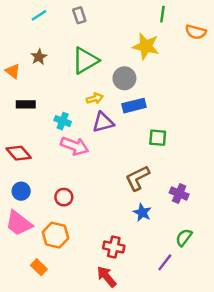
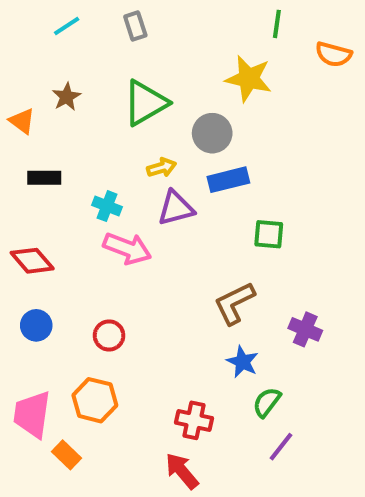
pink trapezoid: (19, 223) -> (32, 414), moved, turned 60
green semicircle: (184, 237) -> (267, 402), moved

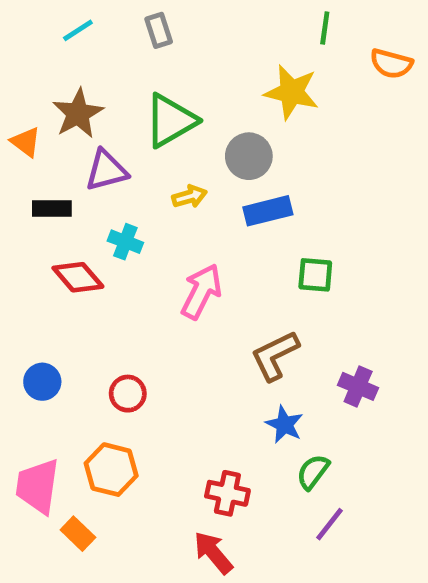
brown star: (67, 97) -> (78, 113), size x1.5
purple triangle: (176, 208) -> (106, 170), moved
pink arrow: (127, 248) -> (201, 292), moved, turned -84
red diamond: (32, 261) -> (78, 277), moved

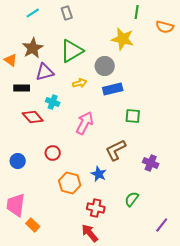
red circle: (128, 394) -> (53, 153), moved
blue star: (284, 424) -> (99, 174), moved
orange hexagon: (111, 470) -> (70, 183), moved
purple line: (330, 524) -> (162, 225), moved

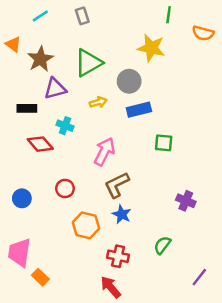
orange triangle: (11, 60) -> (13, 44), moved
brown L-shape: (116, 150) -> (117, 185), moved

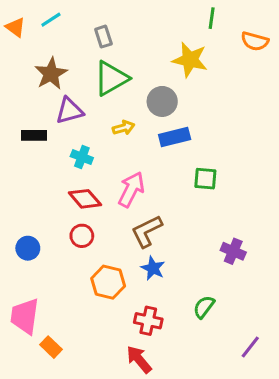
gray rectangle: (82, 16) -> (103, 37), moved
orange triangle: (13, 44) -> (15, 27), moved
red diamond: (40, 144) -> (85, 199), moved

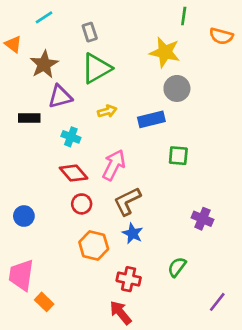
orange triangle: (15, 27) -> (13, 44), moved
gray circle: (162, 101) -> (177, 88), moved
red circle: (82, 236) -> (82, 204), moved

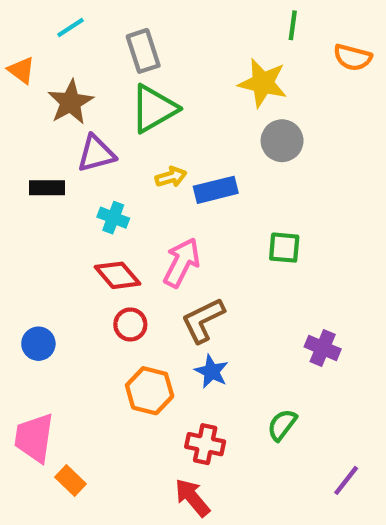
gray rectangle: (90, 32) -> (143, 51), size x1.4
blue rectangle: (151, 119) -> (216, 190), moved

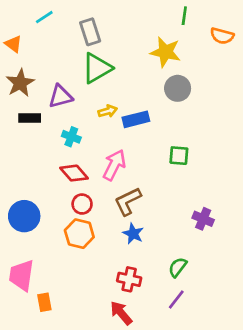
brown star: (70, 102) -> (20, 83), moved
blue circle: (38, 344) -> (24, 216), size x1.5
orange hexagon: (150, 391) -> (79, 234), moved
orange rectangle: (70, 480) -> (44, 302), turned 36
purple line: (346, 480) -> (176, 300), moved

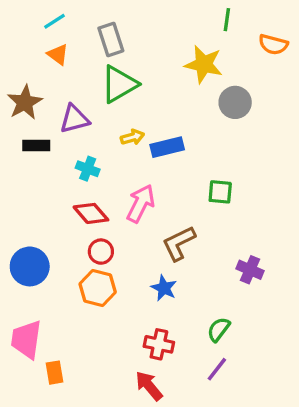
orange triangle: (13, 44) -> (58, 54), moved
gray circle: (178, 88) -> (235, 102), moved
brown L-shape: (128, 201) -> (179, 243), moved

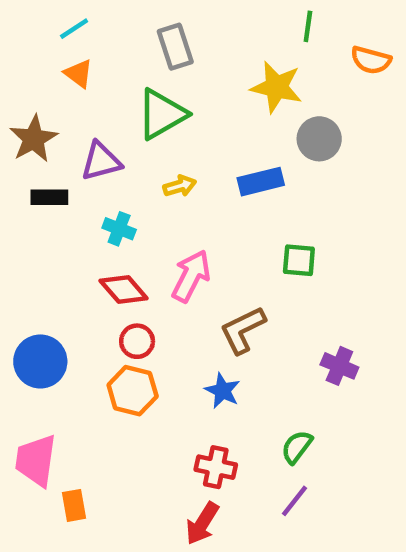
gray rectangle: (111, 39) -> (175, 47), moved
blue rectangle: (167, 147) -> (261, 182), moved
red arrow: (149, 386) -> (202, 523), turned -108

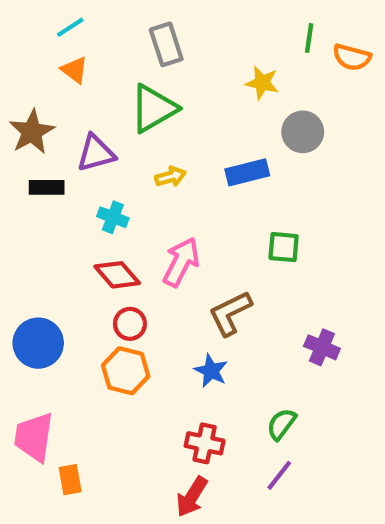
green line: (308, 26) -> (309, 38), moved
yellow star: (276, 87) -> (262, 83), size x0.7

